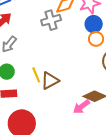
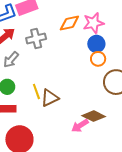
gray cross: (51, 20) -> (36, 38), moved

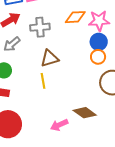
yellow line: (36, 92) -> (43, 81), moved
brown triangle: (50, 98) -> (50, 58), moved
pink arrow: (80, 126) -> (59, 125), moved

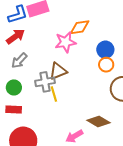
pink star: (99, 21) -> (65, 42), moved
gray cross: (40, 27) -> (45, 82), moved

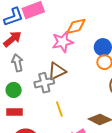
gray arrow: (19, 61) -> (17, 63), turned 126
yellow line: (54, 94) -> (59, 109), moved

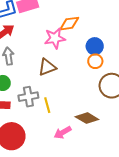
gray cross: (44, 83) -> (28, 97), moved

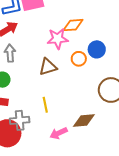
orange circle: (95, 61) -> (79, 59), moved
gray cross: (28, 97) -> (20, 120), moved
brown diamond: (87, 118) -> (84, 121), turned -40

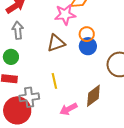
blue circle: (97, 49) -> (88, 46), moved
brown diamond: (84, 121) -> (93, 96), turned -30

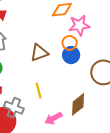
pink star: (65, 15) -> (79, 25), moved
gray cross: (29, 97) -> (14, 108), turned 30

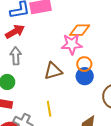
pink star: (79, 25) -> (72, 44), moved

